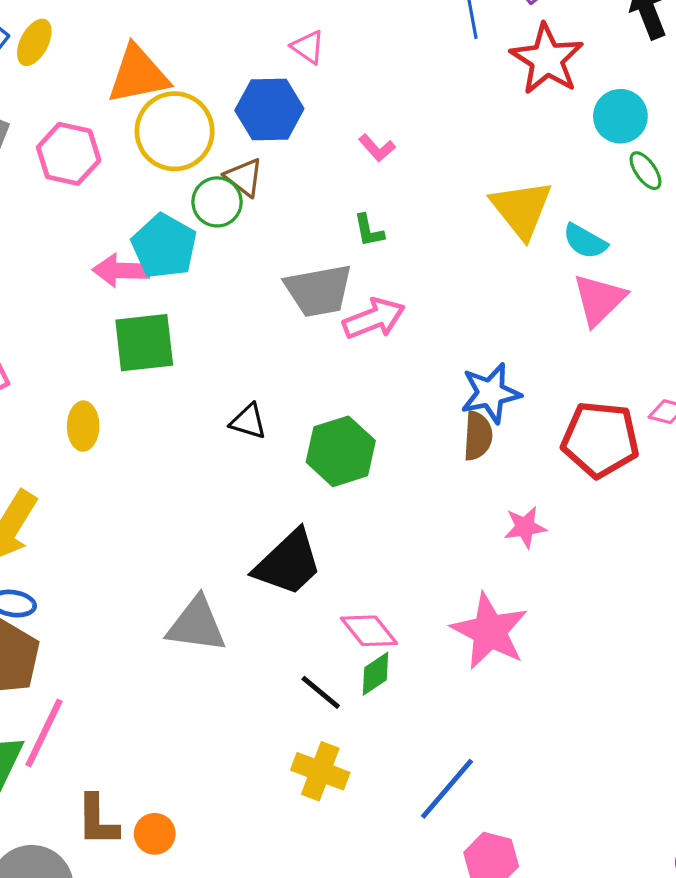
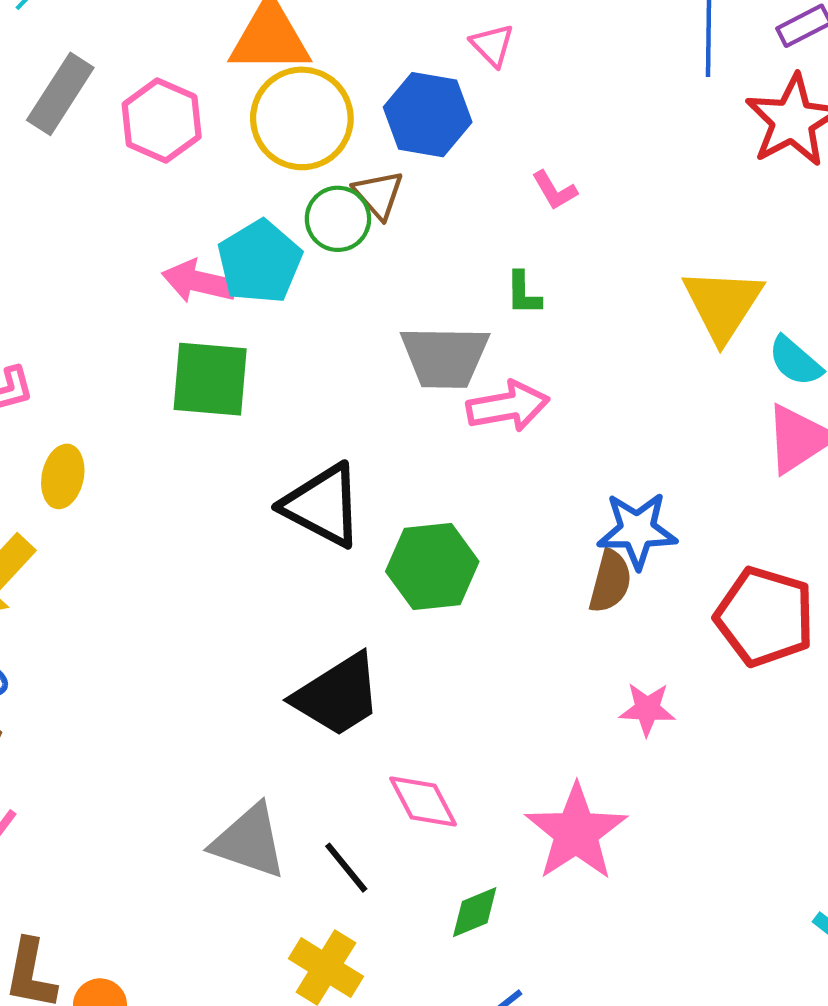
black triangle: (248, 421) -> (323, 505), size x1.8
yellow ellipse: (83, 426) -> (63, 476), moved
gray triangle: (196, 625) -> (249, 841), moved
green diamond: (375, 674) -> (475, 912), moved

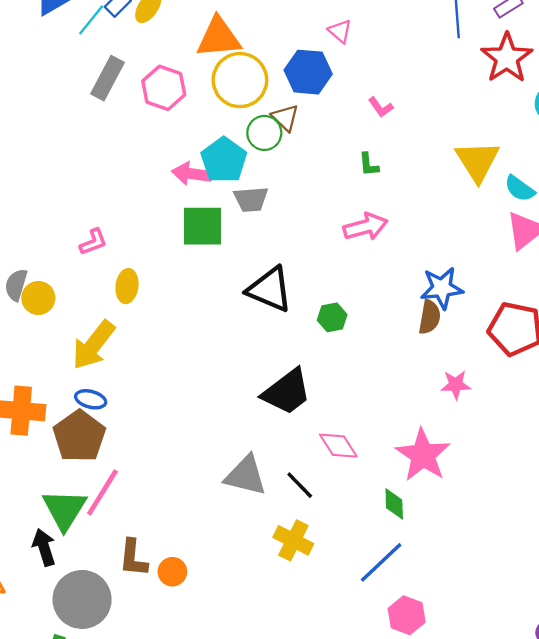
gray trapezoid: (445, 357) -> (251, 199), moved, size x0.7
green hexagon: (432, 567) -> (332, 317), size x0.6
green diamond: (475, 912) -> (394, 504), moved, turned -64

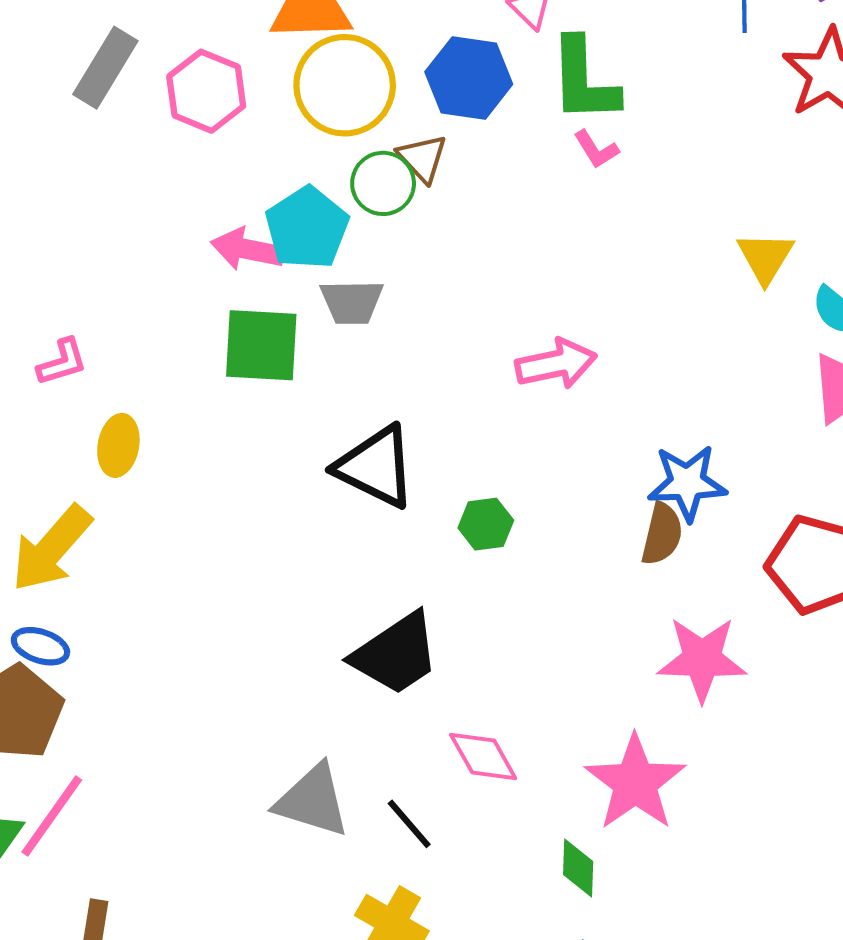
yellow triangle: (477, 161) -> (765, 257), size x0.7
green L-shape: (369, 165) -> (584, 80), moved, size x2.0
pink star: (456, 385) -> (702, 659), size x1.6

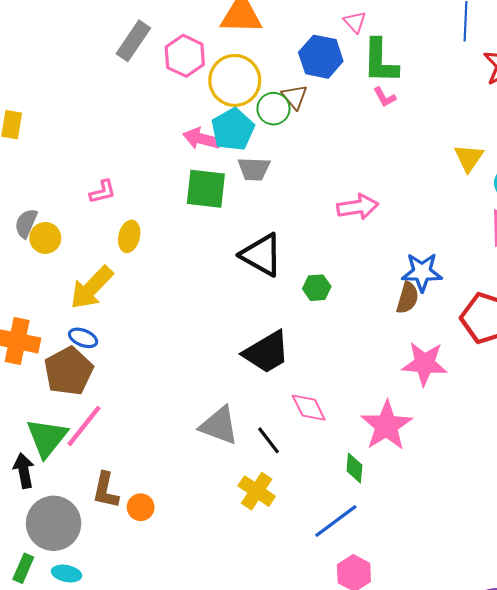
yellow circle: (345, 85) -> (235, 80), moved

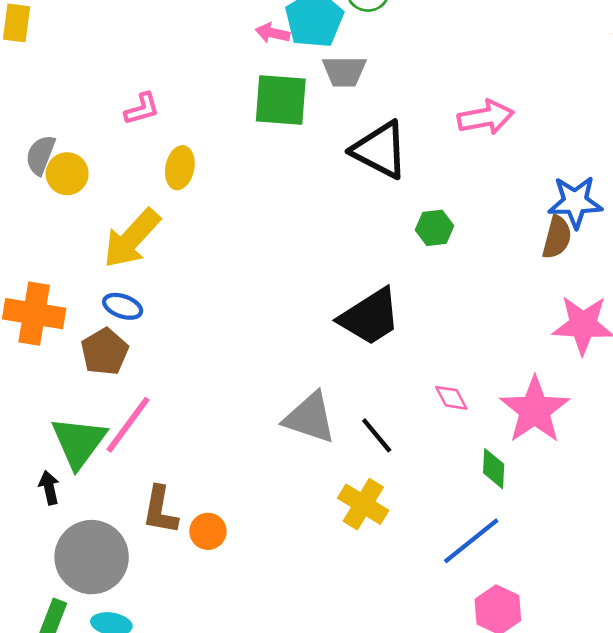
pink arrow: (201, 139) -> (272, 33), size x0.7
black triangle: (262, 255) -> (380, 150), moved
brown pentagon: (69, 371) -> (105, 352), size x0.7
pink diamond: (309, 408) -> (451, 398), moved, size x0.7
black arrow: (24, 471) -> (49, 488), size x0.7

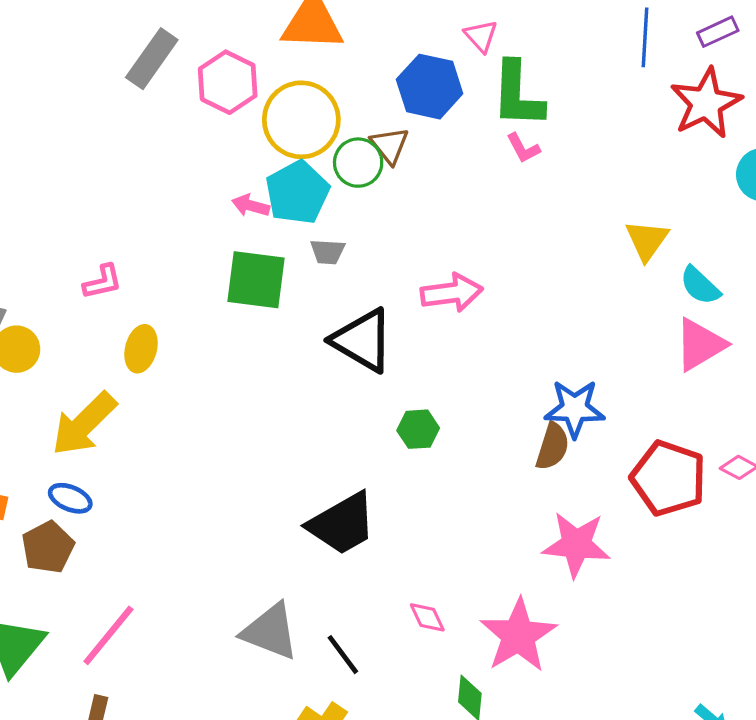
gray trapezoid: (344, 71) -> (328, 252), size x0.7
pink arrow: (486, 117) -> (452, 293), moved
pink line: (128, 425) -> (108, 635), moved

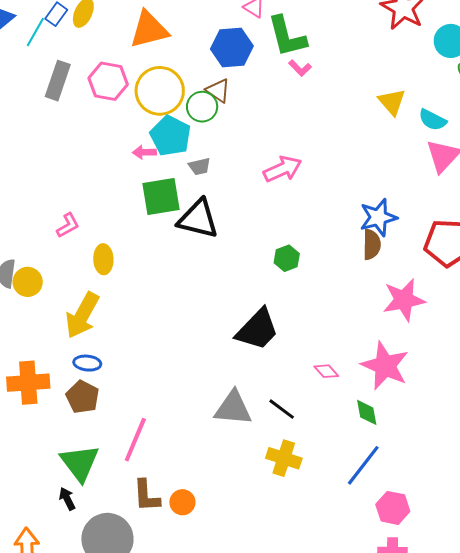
black triangle: (362, 340) -> (198, 219), moved

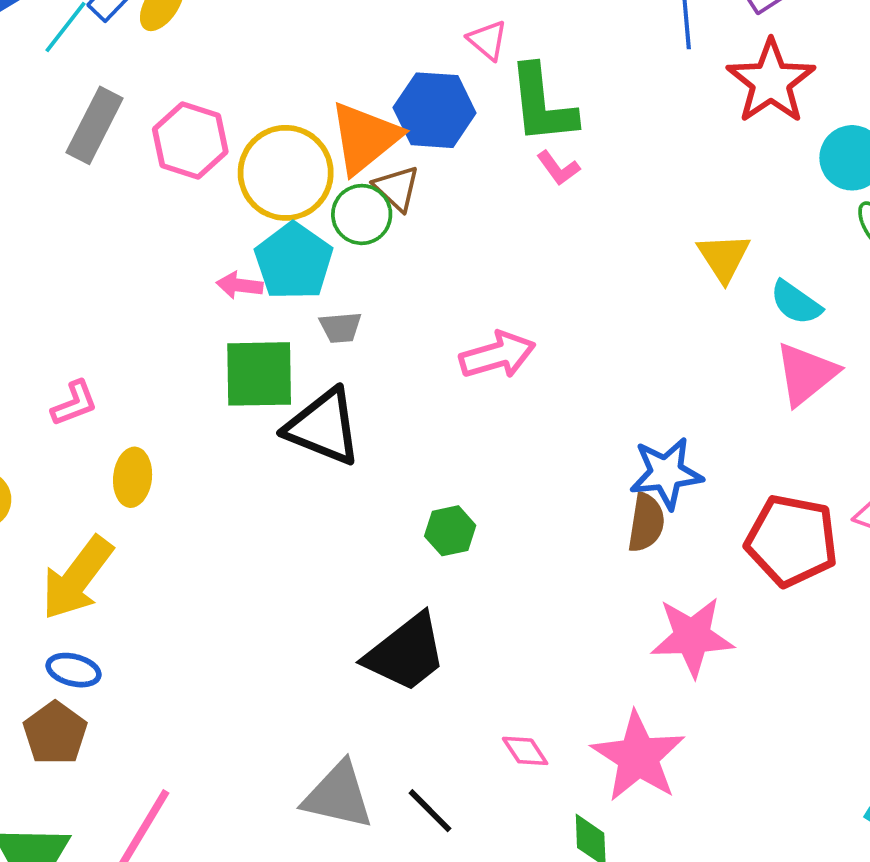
orange triangle: (149, 30) -> (365, 138), moved, turned -33
green hexagon: (287, 258) -> (450, 531), moved

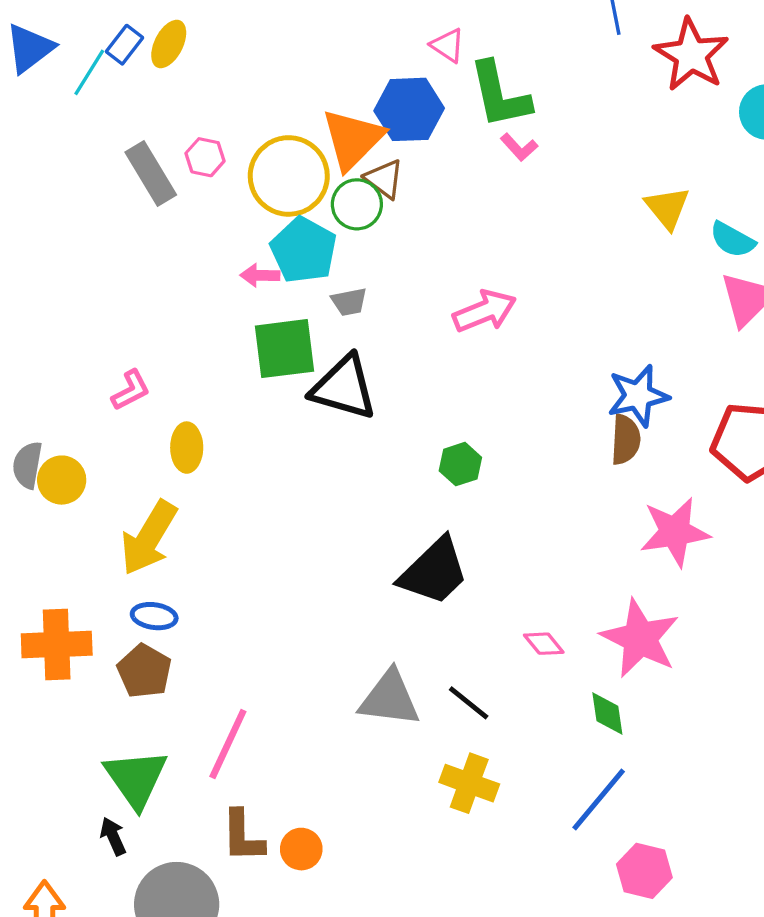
gray rectangle: (95, 125) -> (151, 174), moved, turned -52
pink hexagon: (190, 140) -> (205, 157), size x0.6

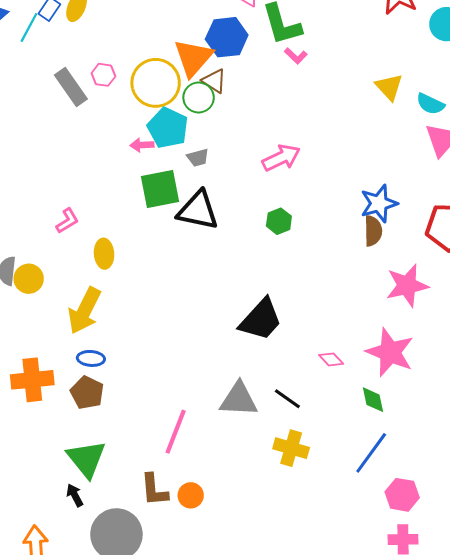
green hexagon: (460, 464) -> (279, 221), moved
pink line: (228, 744) -> (176, 432), moved

